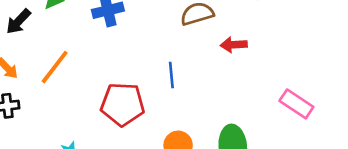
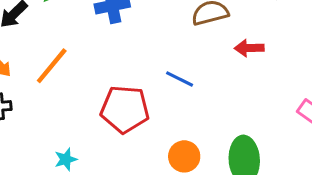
blue line: (171, 75) -> (180, 79), turned -60

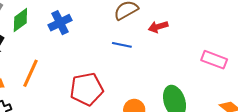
blue line: (180, 79) -> (122, 45), moved

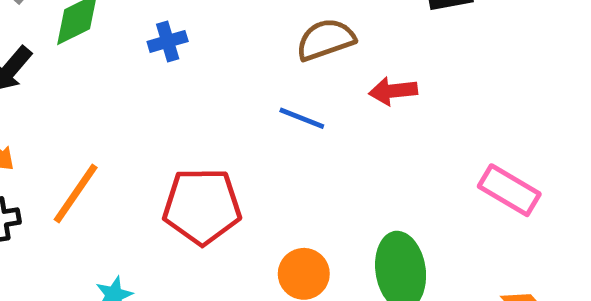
blue cross: (60, 23) -> (168, 41), size x0.7
orange line: (30, 73) -> (76, 194), moved

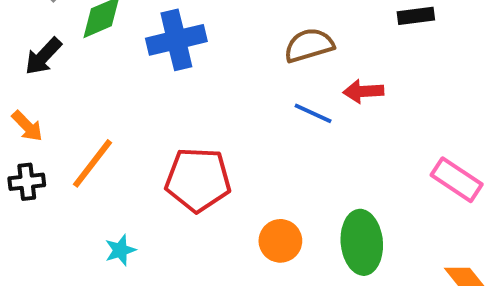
blue cross: (168, 41) -> (176, 40), size x1.8
blue line: (302, 118) -> (313, 113), moved

